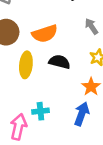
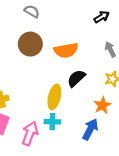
black semicircle: (60, 62) -> (76, 78), turned -66
yellow ellipse: (26, 65) -> (54, 97), moved

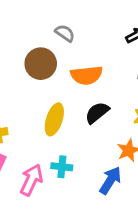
gray semicircle: (32, 11) -> (65, 33), moved
yellow ellipse: (54, 97) -> (54, 119), moved

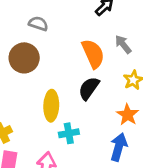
orange semicircle: (87, 75) -> (93, 54), moved, turned -92
cyan cross: (62, 167) -> (69, 133), moved

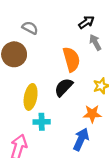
gray arrow: (123, 44) -> (95, 42), moved
orange star: (128, 115) -> (92, 114), turned 30

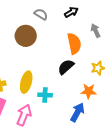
black arrow: (86, 22) -> (71, 12), moved
yellow ellipse: (31, 97) -> (26, 82), moved

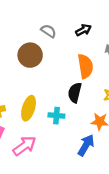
black semicircle: (66, 67) -> (75, 93), turned -36
cyan cross: (45, 95) -> (56, 116), moved
pink arrow: (24, 115) -> (24, 146), turned 30

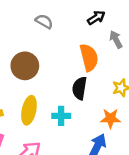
black arrow: (83, 30) -> (96, 18), moved
brown circle: (30, 55) -> (25, 66), moved

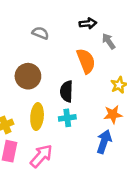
black arrow: (96, 18) -> (88, 23), turned 35
black semicircle: (80, 88) -> (67, 91), moved

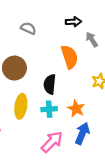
orange star: (113, 114) -> (76, 109), moved, turned 30
pink arrow: (41, 156) -> (52, 142), moved

